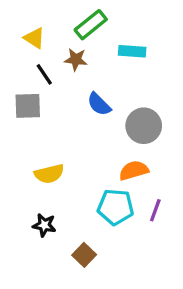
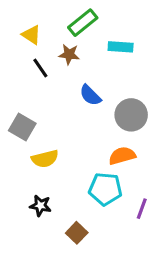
gray square: (28, 106) -> (22, 127), moved, turned 32
purple line: (155, 210) -> (142, 209), moved

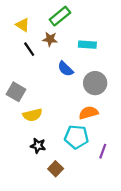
cyan rectangle: (121, 47) -> (87, 45), moved
black star: (40, 206) -> (38, 146), moved

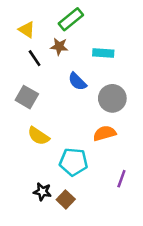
gray square: (16, 92) -> (27, 97), moved
yellow semicircle: (32, 115) -> (38, 136), turned 48
cyan pentagon: (76, 137) -> (73, 162), moved
black star: (38, 146) -> (42, 192), moved

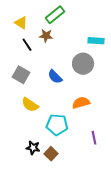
cyan rectangle: (103, 53) -> (96, 41), moved
blue semicircle: (77, 81) -> (55, 77), moved
gray circle: (112, 98) -> (83, 64), moved
purple line: (121, 179) -> (94, 138), turned -32

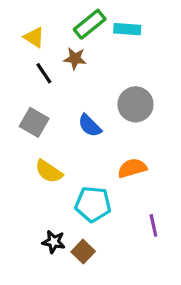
cyan rectangle: (96, 41) -> (127, 29), moved

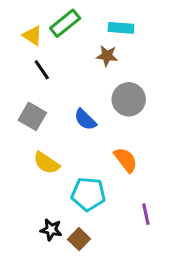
green rectangle: (90, 24) -> (65, 23), moved
brown star: (75, 59) -> (107, 56), moved
orange semicircle: (132, 168) -> (126, 160), turned 68

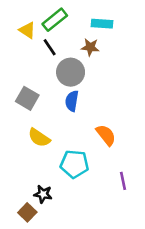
black line: (42, 70) -> (50, 47), moved
gray circle: (129, 99) -> (71, 72), moved
blue semicircle: (85, 119) -> (72, 101), turned 54
brown square: (79, 239) -> (27, 212), moved

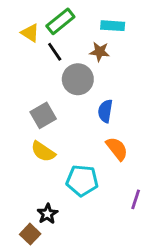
gray square: (27, 98) -> (43, 115), moved, turned 30
blue semicircle: (72, 101) -> (105, 111), moved
purple line: (123, 181) -> (136, 199), turned 30
black star: (43, 194) -> (47, 214), turned 30

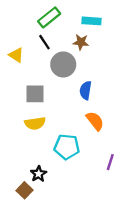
yellow triangle: (30, 33) -> (16, 55), moved
gray square: (43, 115) -> (35, 94), turned 30
yellow semicircle: (43, 152) -> (35, 123), turned -42

